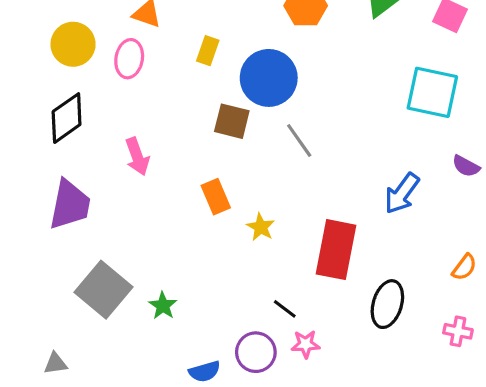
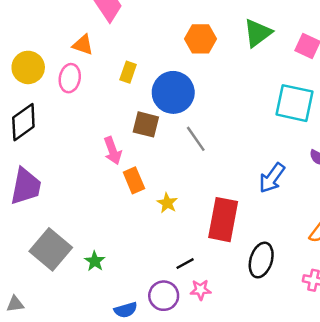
pink arrow: (137, 157) -> (113, 151), moved
black line: (285, 309) -> (185, 264), turned -66

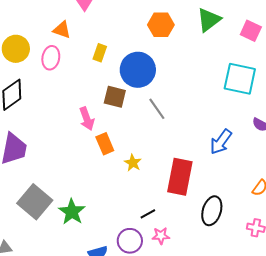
green star: (95, 261) -> (72, 212), size x1.5

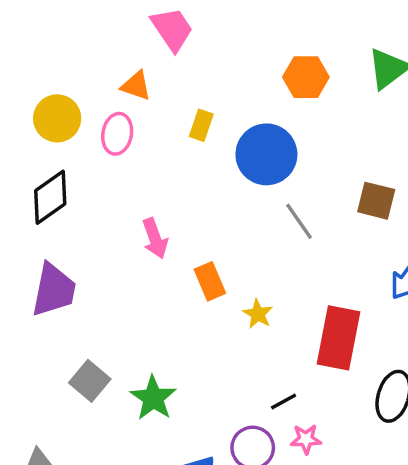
brown square: (115, 97) -> (376, 201), moved
pink arrow: (87, 119) -> (155, 238), moved
gray square: (35, 202) -> (90, 381), size x0.7

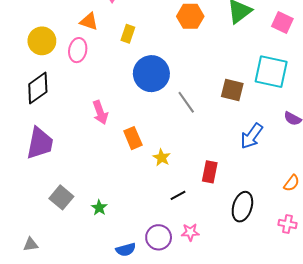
yellow rectangle: (201, 125) -> (128, 34), moved
blue circle: (266, 154) -> (151, 74), moved
red rectangle: (338, 338) -> (210, 172), size x0.6
green star: (153, 398) -> (99, 208), size x0.6
black line: (284, 401) -> (178, 195), moved

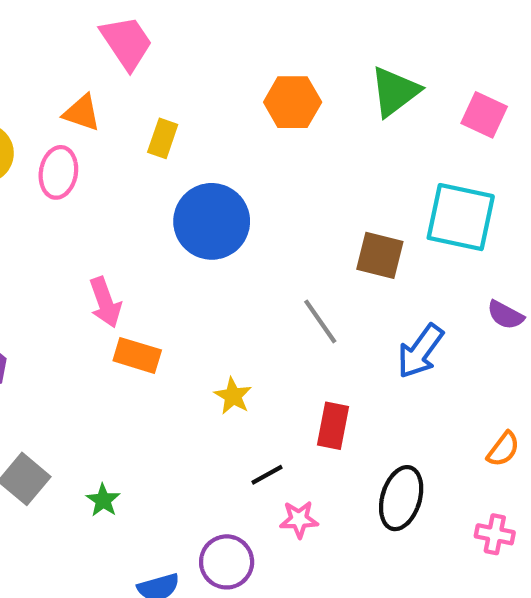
gray line: (186, 102) -> (320, 321), moved
orange rectangle: (133, 138) -> (137, 355), moved, turned -50
pink star: (190, 232) -> (299, 519), moved

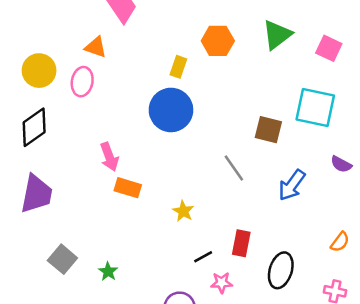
yellow rectangle: (163, 138) -> (178, 67), moved
red rectangle: (333, 426) -> (241, 243), moved

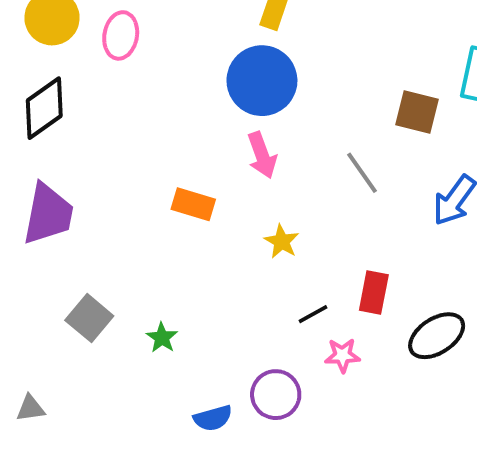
pink arrow: (109, 157) -> (262, 155), moved
black ellipse: (281, 270) -> (437, 336), turned 40

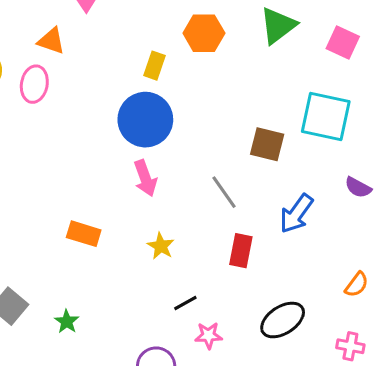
orange rectangle: (193, 204) -> (84, 234), moved
red rectangle: (374, 293) -> (241, 251), moved

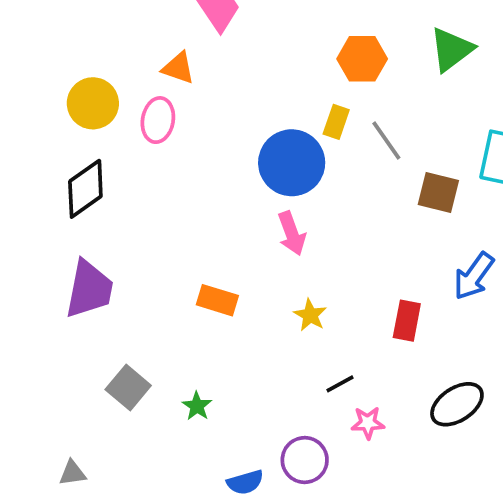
yellow rectangle: (155, 66) -> (336, 122), moved
gray line: (224, 192) -> (386, 140), moved

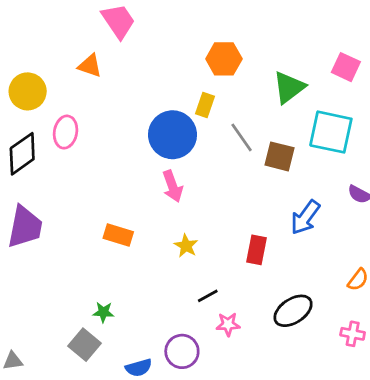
green triangle: (451, 49) -> (289, 87), moved
pink ellipse: (158, 120) -> (66, 132), moved
gray line: (386, 140) -> (242, 137), moved
gray square: (128, 388) -> (84, 345), moved
green star: (197, 406) -> (103, 312), turned -30

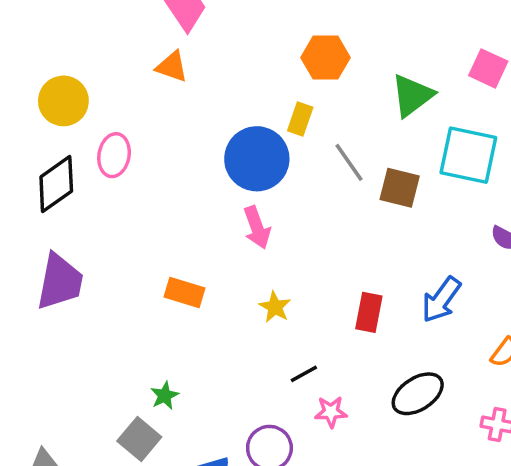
orange triangle: (90, 66) -> (172, 67), moved
blue arrow: (305, 217) -> (441, 300), moved
green star: (103, 312) -> (165, 396), turned -30

